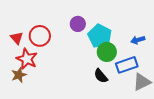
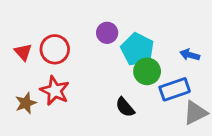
blue arrow: (138, 40) -> (190, 55), turned 32
red star: (27, 59) -> (55, 91), moved
black semicircle: (101, 76) -> (125, 107), moved

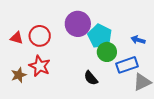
purple circle: (107, 33) -> (78, 24), size x1.6
red triangle: (23, 52) -> (17, 38), turned -32

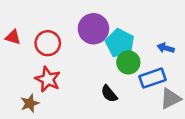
red triangle: (17, 38) -> (13, 37), moved
brown star: (19, 75) -> (30, 103), moved

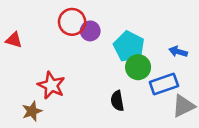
purple circle: (93, 29) -> (90, 31), moved, size x0.6
red circle: (48, 43) -> (72, 22), moved
black semicircle: (109, 94) -> (117, 101), turned 30

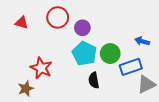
purple circle: (90, 31) -> (82, 28), moved
red triangle: (14, 40) -> (22, 23), moved
cyan pentagon: (129, 46) -> (84, 54), moved

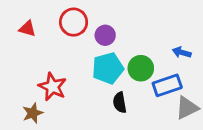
cyan pentagon: (84, 54) -> (108, 68), turned 30

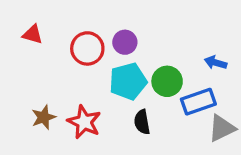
red circle: (74, 22) -> (87, 48), moved
red star: (52, 87) -> (84, 122), moved
brown star: (33, 113) -> (44, 117), moved

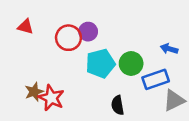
purple circle: (125, 42) -> (88, 32), moved
red star: (84, 122) -> (51, 98), moved
black semicircle: (142, 122) -> (118, 105), moved

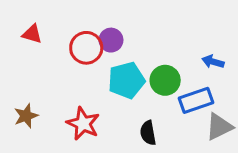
brown star: (34, 92) -> (26, 116), moved
red star: (51, 98) -> (83, 124), moved

